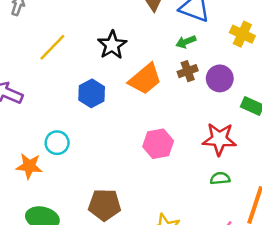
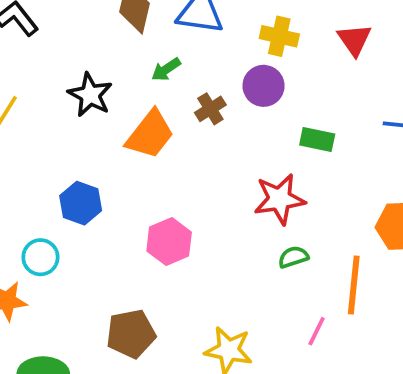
green arrow: (186, 42) -> (166, 69), moved
purple circle: (220, 78) -> (264, 86), moved
blue hexagon: (92, 93) -> (81, 203), moved
pink hexagon: (158, 144) -> (169, 242), moved

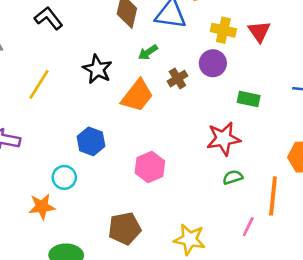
red triangle: (354, 40) -> (259, 31), moved

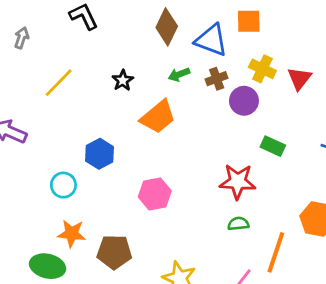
black star: (97, 69) -> (123, 80), size x0.7
brown cross: (177, 79) -> (217, 79), moved
orange star: (42, 207) -> (72, 234), moved

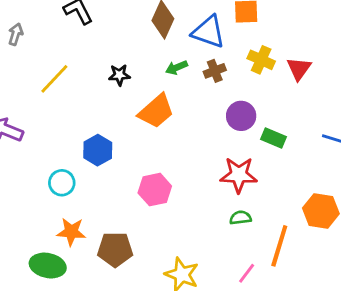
black star: (123, 80) -> (119, 75), turned 30
purple circle: (244, 101) -> (241, 116), moved

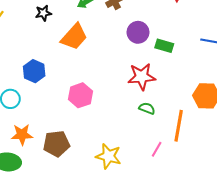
green semicircle: (240, 218) -> (147, 108), turned 35

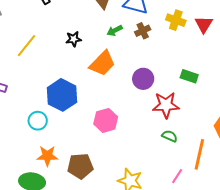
purple circle: (138, 32) -> (143, 79), moved
blue hexagon: (34, 71) -> (62, 95), size x1.4

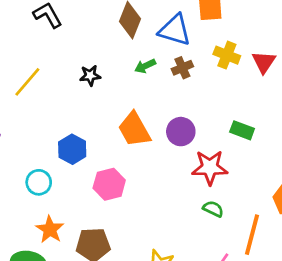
orange trapezoid: (102, 63) -> (134, 129), moved, turned 104
blue hexagon: (62, 95) -> (72, 149), size x0.7
pink hexagon: (106, 120) -> (109, 184), moved
orange star: (47, 156) -> (50, 229), turned 30

